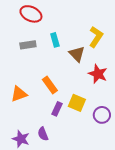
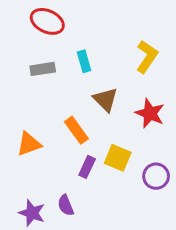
brown triangle: (77, 54) -> (105, 100), moved

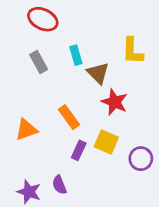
yellow L-shape: (147, 57) -> (133, 51), turned 148
gray rectangle: (43, 69) -> (39, 62), turned 70
brown triangle: (105, 100) -> (98, 73), moved
red star: (150, 113) -> (115, 102), moved

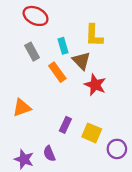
yellow L-shape: (133, 51) -> (94, 35), moved
orange rectangle: (69, 117) -> (57, 72), moved
yellow square: (106, 142) -> (92, 133), moved
purple circle: (141, 159) -> (117, 149), moved

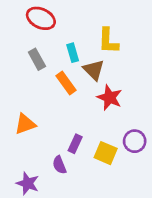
purple circle: (117, 149) -> (135, 141), moved
purple semicircle: (49, 154) -> (59, 165), moved

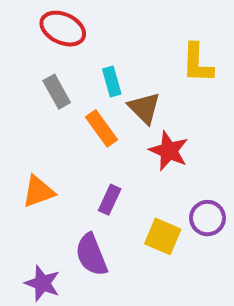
yellow L-shape: (108, 41) -> (197, 63), moved
purple rectangle: (75, 144) -> (110, 200), moved
purple semicircle: (59, 165) -> (91, 255), size x1.5

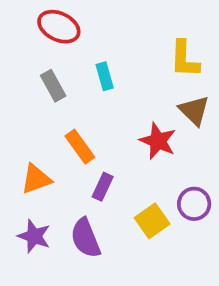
brown triangle: (144, 108) -> (194, 110), moved
orange rectangle: (102, 128) -> (80, 147), moved
yellow square: (163, 236) -> (152, 221), turned 32
purple star: (42, 283) -> (34, 236), moved

